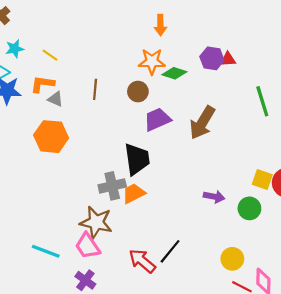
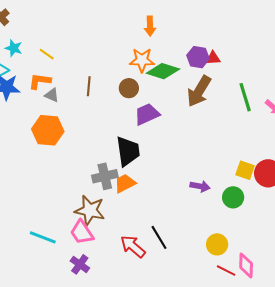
cyan star: (15, 49) -> (14, 48), turned 30
green diamond: (174, 73) -> (163, 71), size x1.4
brown arrow: (202, 123) -> (199, 91), moved
black line: (170, 251) -> (159, 237), turned -70

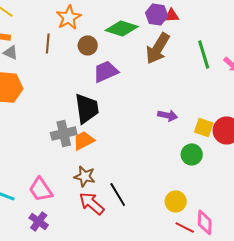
orange star: (142, 60) -> (69, 17), moved, turned -30
purple arrow: (200, 186) -> (168, 115), moved
brown star: (90, 210) -> (85, 176), moved, size x0.7

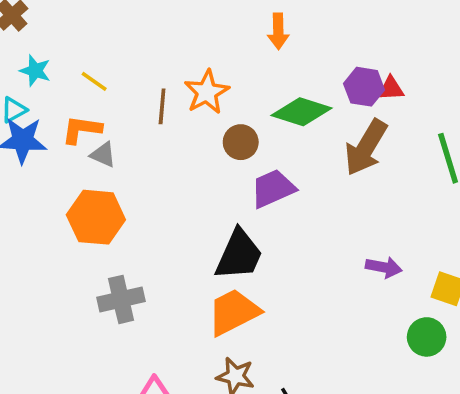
brown line: (48, 43) -> (162, 106), moved
black trapezoid: (87, 108) -> (239, 255), turned 32
gray cross: (64, 133) -> (121, 299), moved
orange trapezoid: (84, 140) -> (234, 312), size x1.4

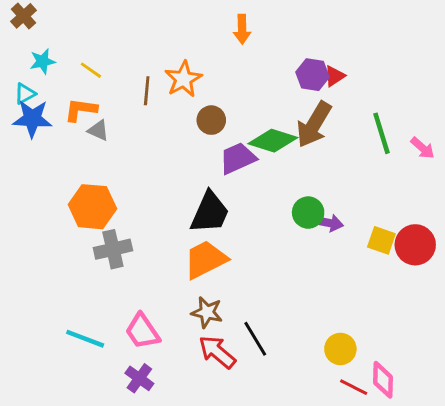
cyan star: (35, 71) -> (43, 61), turned -30
red triangle: (391, 89) -> (335, 76), turned -30
green diamond: (301, 112) -> (273, 141), moved
orange hexagon: (96, 217) -> (92, 207), moved
green circle: (427, 337) -> (308, 213), moved

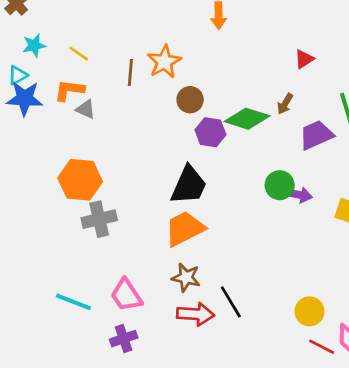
purple hexagon: (313, 75) -> (210, 132), moved
brown arrow: (314, 124) -> (285, 104), size x0.5
purple trapezoid: (238, 158) -> (316, 135), moved
red arrow: (217, 352) -> (196, 314), turned 144
purple cross: (139, 378) -> (124, 339), turned 35

